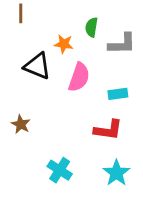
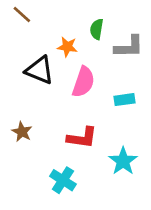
brown line: (21, 13) -> (22, 15), turned -48
red L-shape: (108, 130) -> (82, 138), moved
cyan star: (116, 173) -> (123, 161), moved

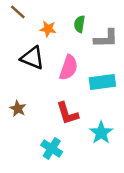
orange star: (67, 47) -> (48, 29), moved
cyan rectangle: (125, 100) -> (102, 82), size x1.5
red L-shape: (82, 138) -> (67, 113), turned 65

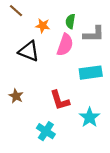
pink semicircle: (69, 68) -> (65, 45), moved

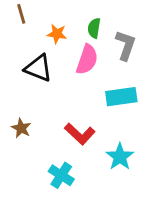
brown line: (16, 11) -> (21, 14), turned 32
gray L-shape: (94, 34) -> (126, 45), turned -70
red L-shape: (60, 100) -> (80, 134), turned -30

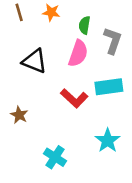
orange star: (57, 34) -> (51, 12), moved
red L-shape: (80, 134) -> (74, 98), moved

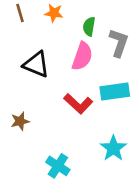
brown star: (19, 115) -> (20, 121), turned 30

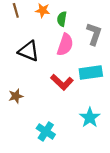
green semicircle: (89, 27) -> (62, 19), moved

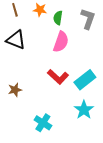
gray L-shape: (94, 34) -> (88, 19), moved
black triangle: (29, 51) -> (16, 40), moved
cyan rectangle: (91, 73) -> (85, 80), moved, turned -30

